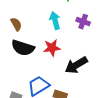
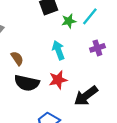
purple cross: (83, 22) -> (97, 48), moved, turned -32

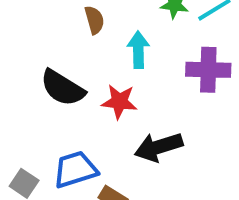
purple cross: (97, 48) -> (208, 70), size x1.5
brown semicircle: (17, 58) -> (94, 20), moved

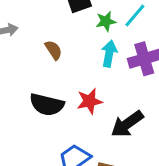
cyan arrow: (138, 50) -> (109, 54), moved, turned 30

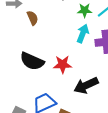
brown semicircle: (54, 50) -> (33, 18), moved

